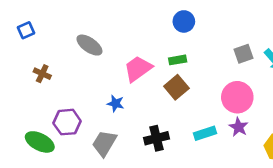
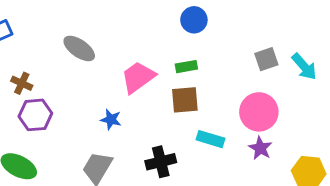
brown square: (176, 87) -> (185, 100), turned 35
purple hexagon: (67, 122) -> (35, 115), moved
cyan rectangle: (205, 133) -> (211, 139), moved, turned 35

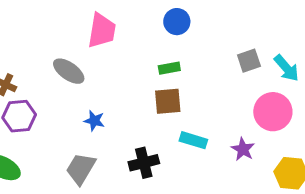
gray ellipse: (79, 48) -> (69, 71), moved
pink trapezoid: (138, 77) -> (102, 31), moved, turned 135
pink circle: (259, 112) -> (273, 112), moved

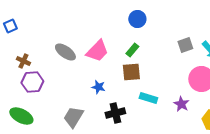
pink trapezoid: (102, 31) -> (97, 51), moved, turned 35
green rectangle: (169, 68) -> (132, 50), turned -40
blue star: (94, 121) -> (98, 87), moved

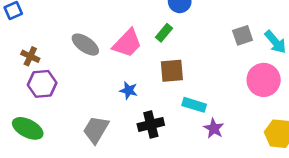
green rectangle: (132, 50) -> (164, 33), moved
purple star: (181, 104) -> (214, 128), moved

